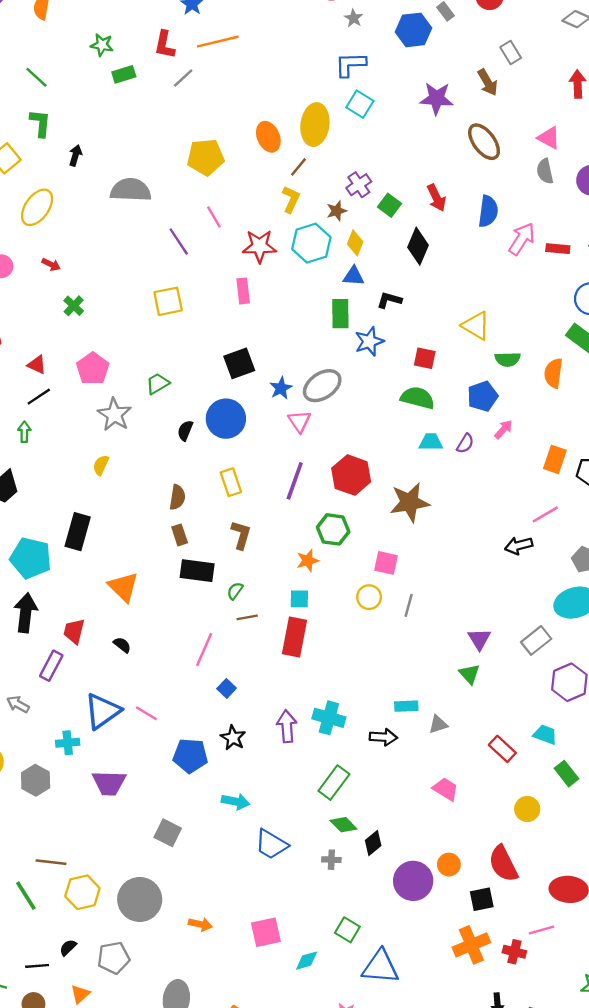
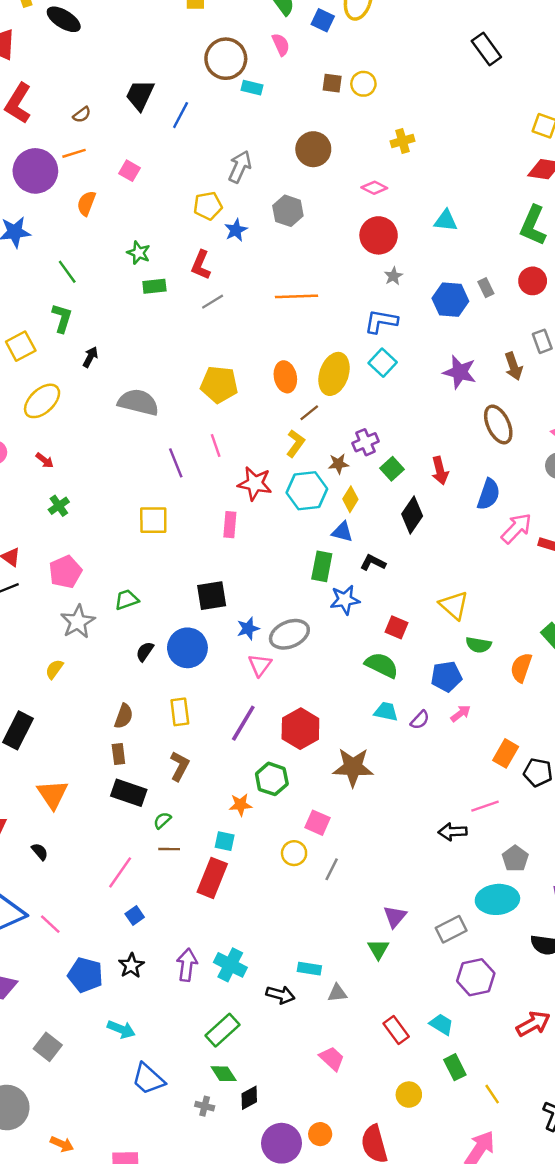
orange line: (218, 42) -> (297, 296), moved

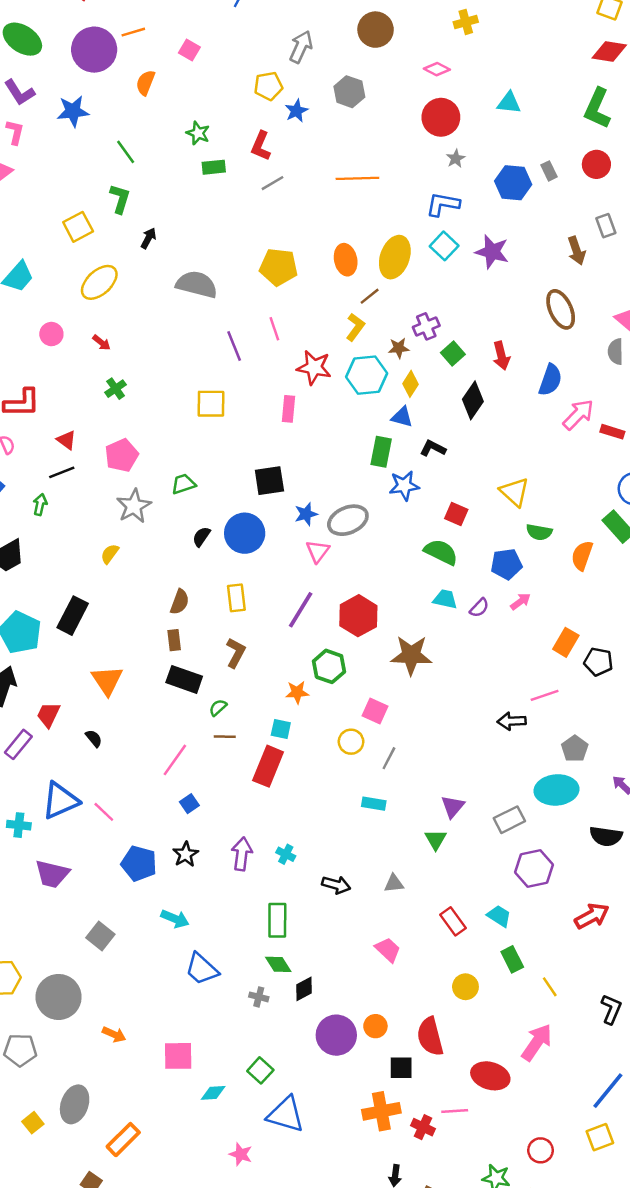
purple star: (460, 372) -> (492, 252), moved
cyan cross: (230, 965) -> (286, 854), size x0.6
cyan rectangle: (309, 969) -> (374, 804), moved
green rectangle: (222, 1030) -> (277, 920), turned -48

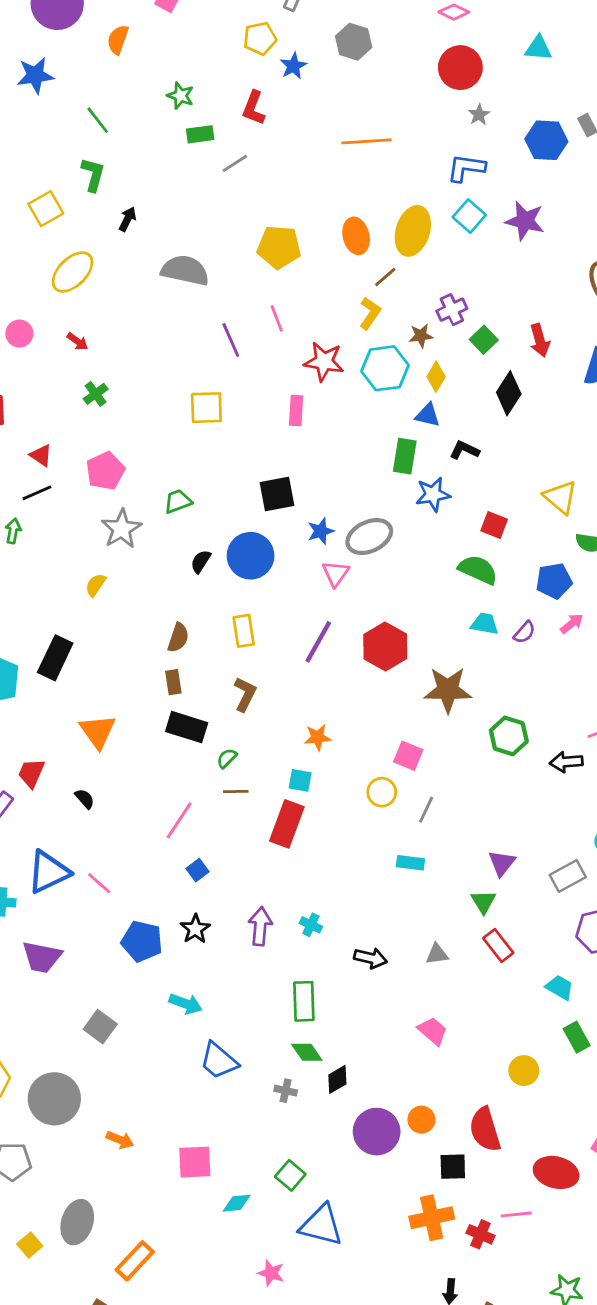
gray line: (273, 183) -> (235, 163), moved
green hexagon: (329, 666) -> (509, 736), moved
red rectangle: (453, 921) -> (498, 946), moved

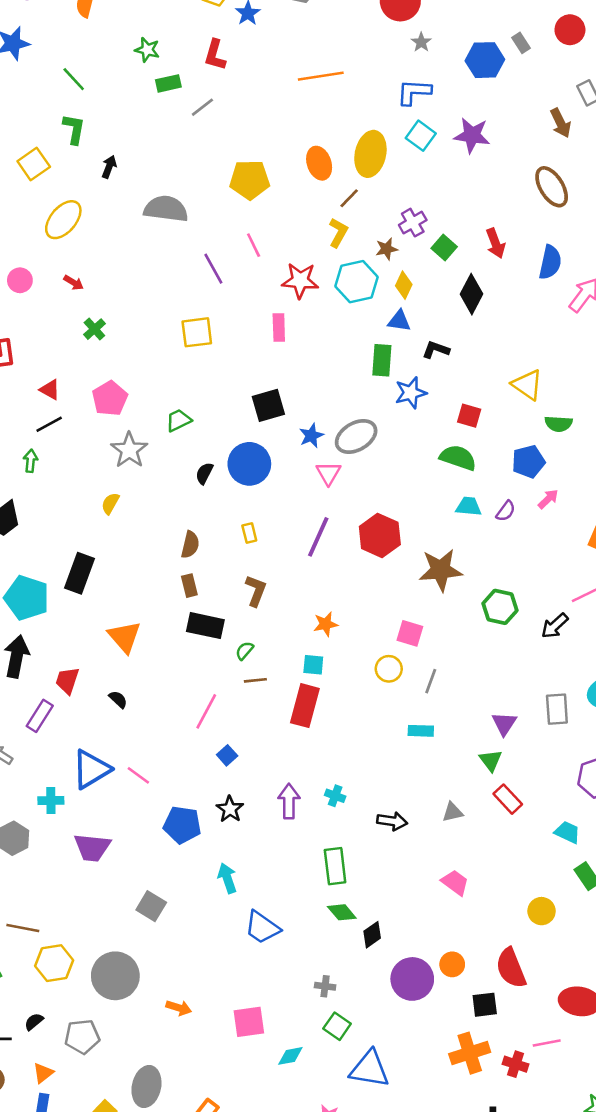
yellow rectangle: (244, 631) -> (249, 533), size x0.7
black arrow: (566, 762) -> (555, 626), turned -32
gray rectangle: (568, 876) -> (557, 709), moved, turned -60
cyan arrow: (186, 1004) -> (227, 878), turned -124
gray cross: (286, 1091) -> (325, 986), moved

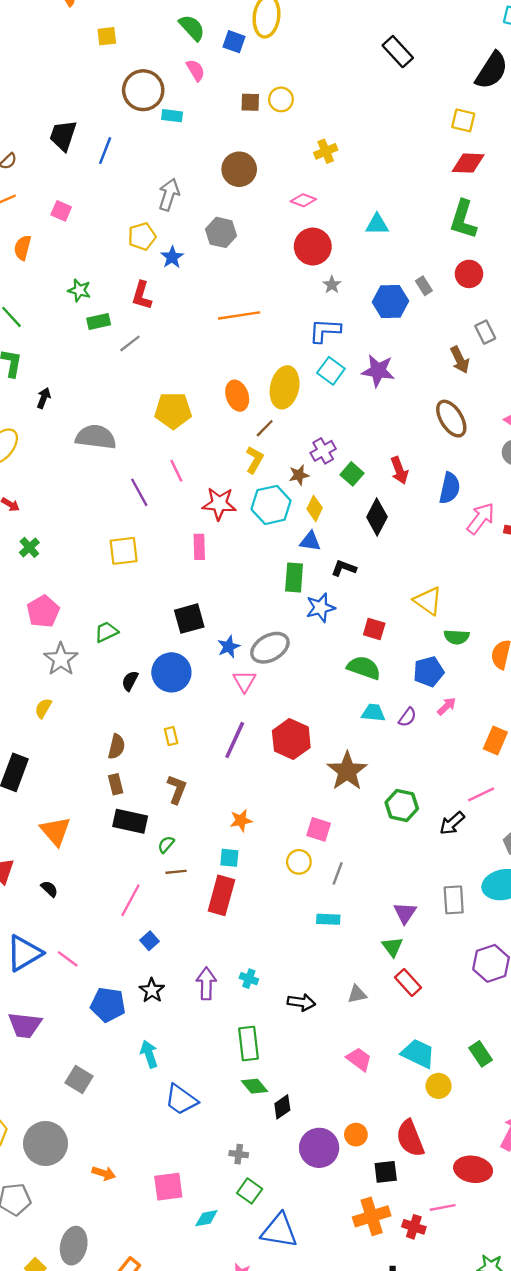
brown star: (441, 570) -> (347, 771), turned -30
cyan trapezoid: (567, 832) -> (418, 1054), moved, size x1.4

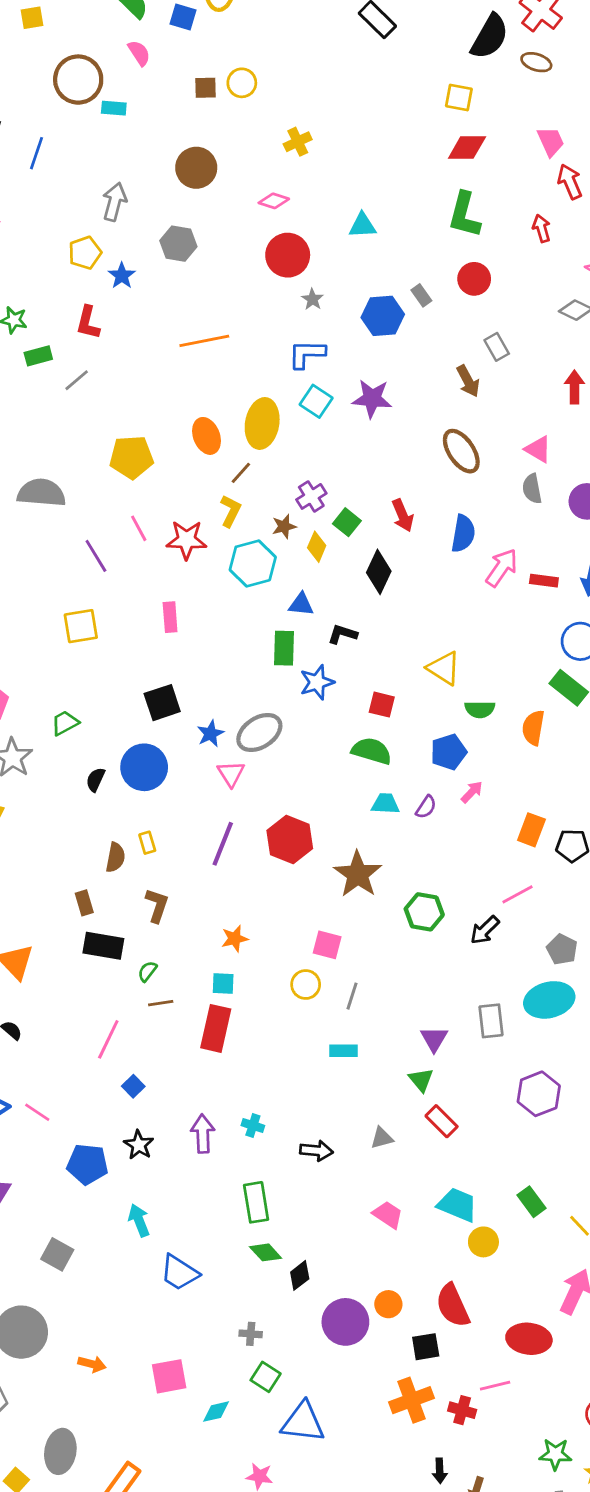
red star: (219, 504) -> (186, 540), moved
yellow diamond: (315, 508) -> (317, 547), moved
brown semicircle: (117, 747) -> (115, 857), moved

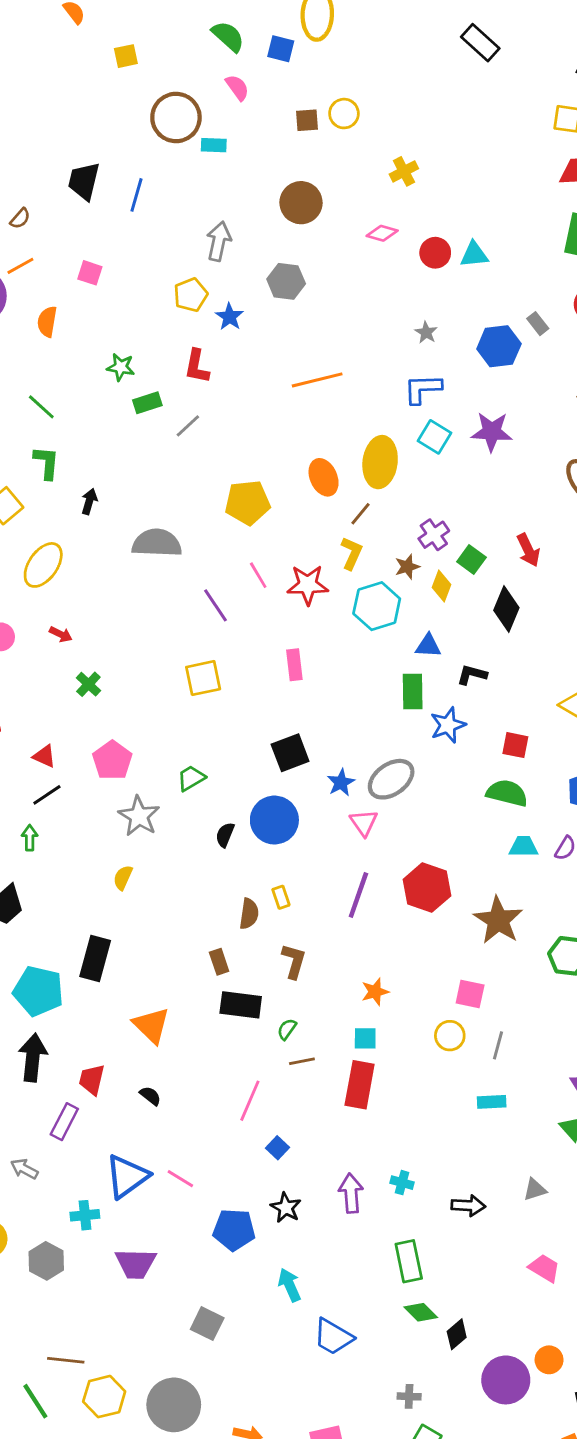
red circle: (288, 255) -> (435, 253), moved, size x0.7

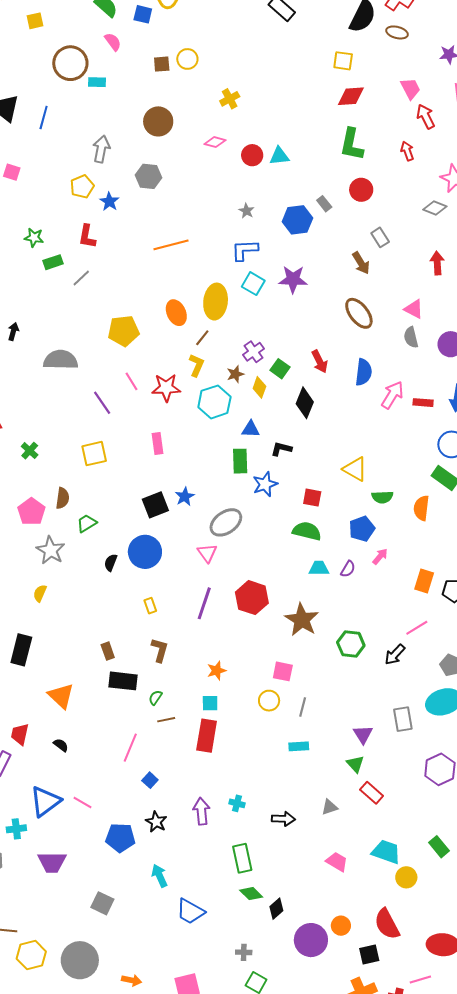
green cross: (88, 684) -> (30, 451), moved
blue star: (341, 783) -> (185, 497), moved
brown semicircle: (249, 914) -> (62, 498), moved

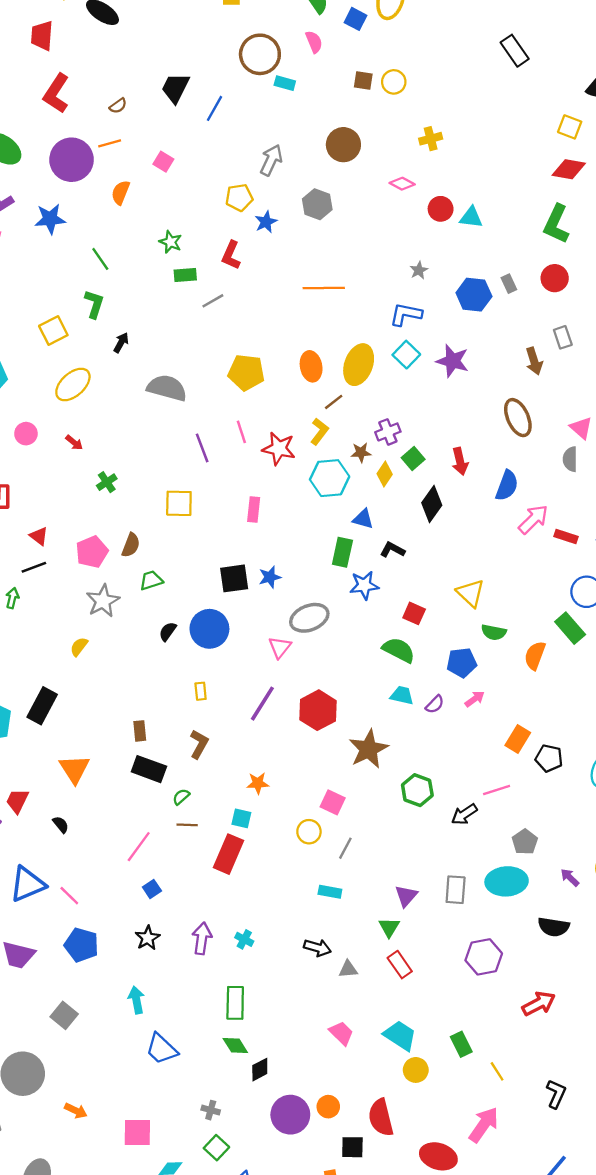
black arrow: (283, 819) -> (317, 948), moved
blue pentagon: (120, 838) -> (81, 945), moved

